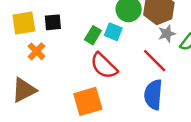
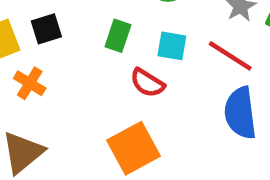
cyan square: (113, 32) -> (172, 46), moved
red semicircle: (104, 66) -> (147, 83), size x0.7

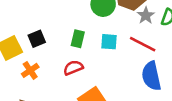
orange cross: (30, 83) -> (30, 70), turned 30
red semicircle: (147, 83) -> (73, 68), moved, turned 132

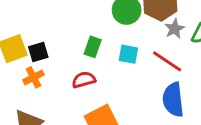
black square: (37, 39) -> (38, 52), moved

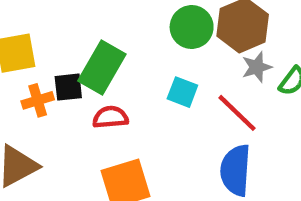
green rectangle: (93, 47) -> (102, 67), moved, size x1.6
black square: (38, 52) -> (68, 87), moved

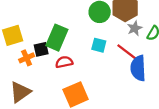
blue semicircle: (236, 170) -> (138, 68), moved

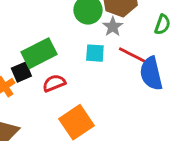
gray star: (135, 28) -> (113, 27), moved
green rectangle: (57, 38) -> (39, 53), turned 50

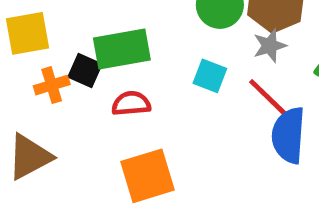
gray star: (113, 27) -> (270, 46), moved
black square: (21, 72) -> (85, 70), turned 30

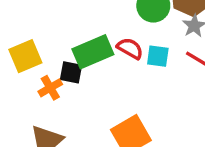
red semicircle: (131, 103) -> (130, 48), moved, turned 48

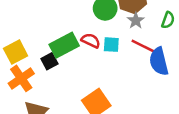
black square: (71, 72) -> (49, 61), turned -35
orange cross: (50, 88) -> (21, 78), moved, size x1.5

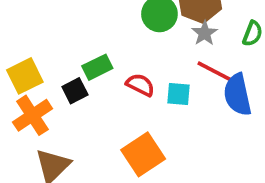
red semicircle: (91, 41) -> (140, 85), moved
green rectangle: (64, 45) -> (97, 67), size x0.7
cyan square: (111, 45) -> (179, 94), moved

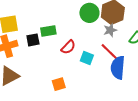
red semicircle: (140, 85) -> (68, 47), turned 91
orange square: (143, 154) -> (59, 84), size x0.6

